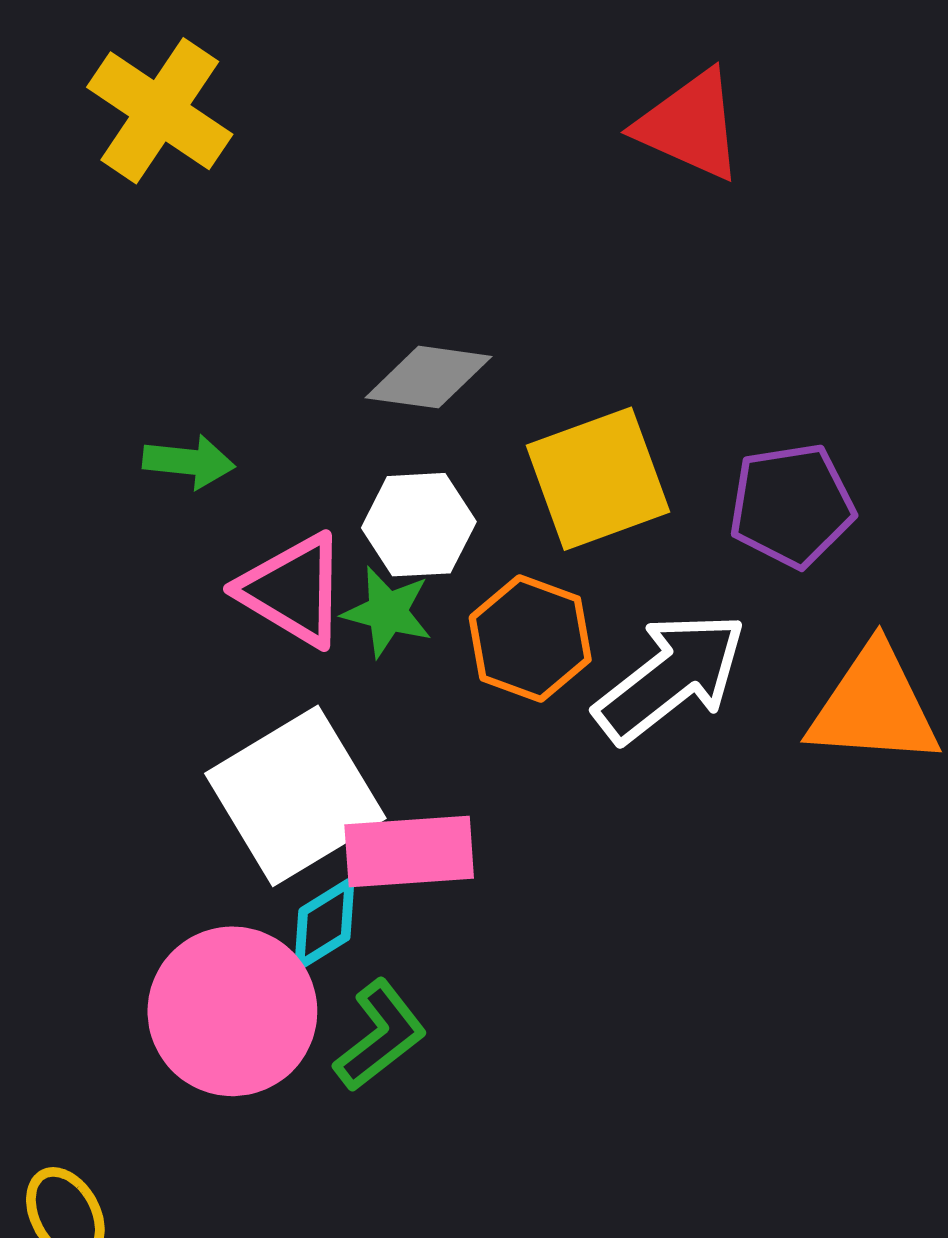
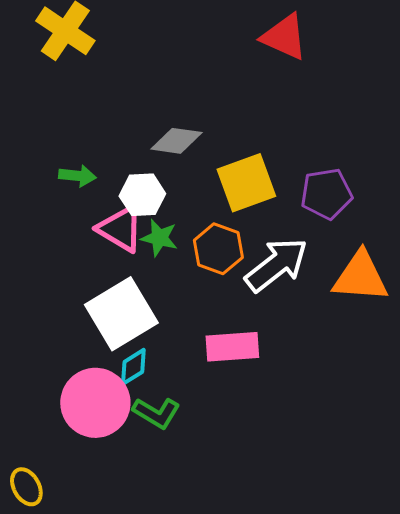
white hexagon: (419, 525) -> (142, 195), moved
pink rectangle: (409, 852) -> (232, 347), moved
green L-shape: (380, 1036) -> (156, 413), turned 69

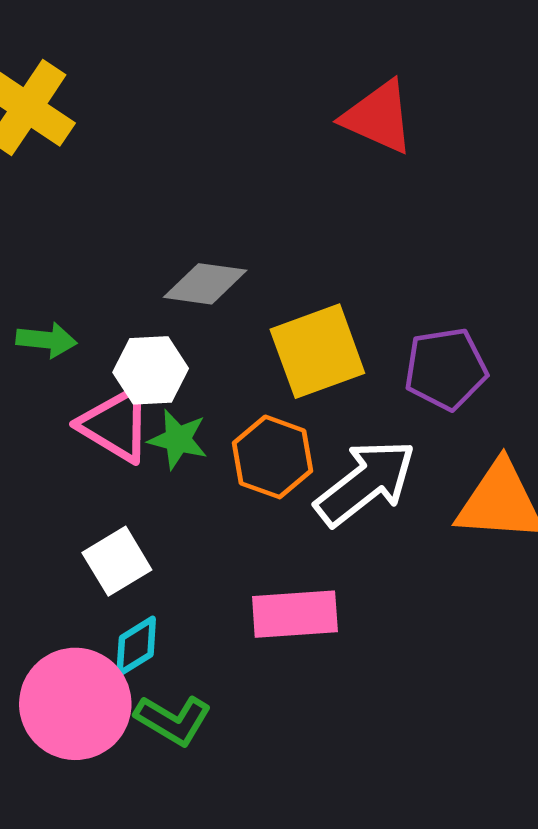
white square: (121, 314) -> (117, 561), size x0.6

